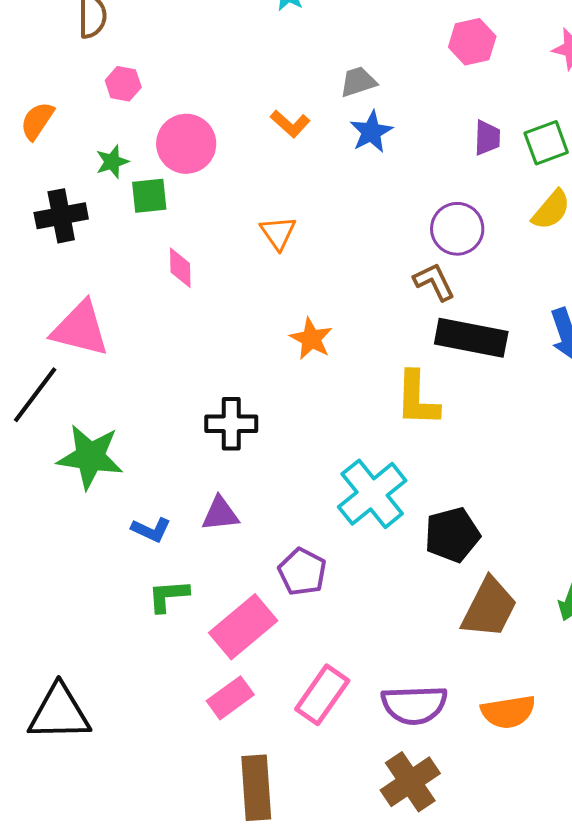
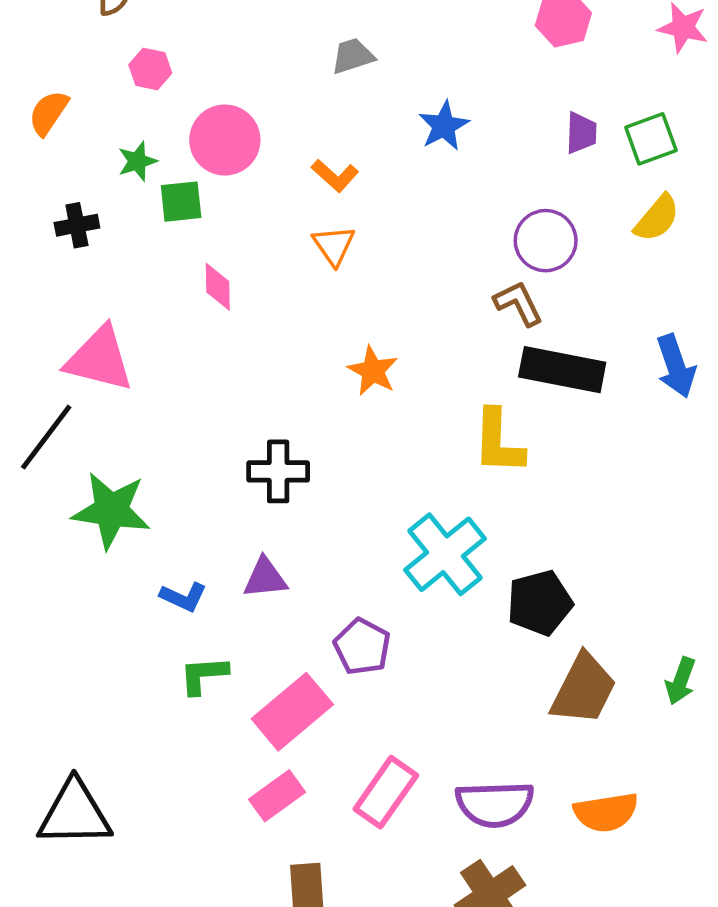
gray trapezoid: (358, 82) -> (353, 56), moved
orange L-shape: (290, 124) -> (335, 176), moved
black cross: (61, 216) -> (77, 225), size x0.7

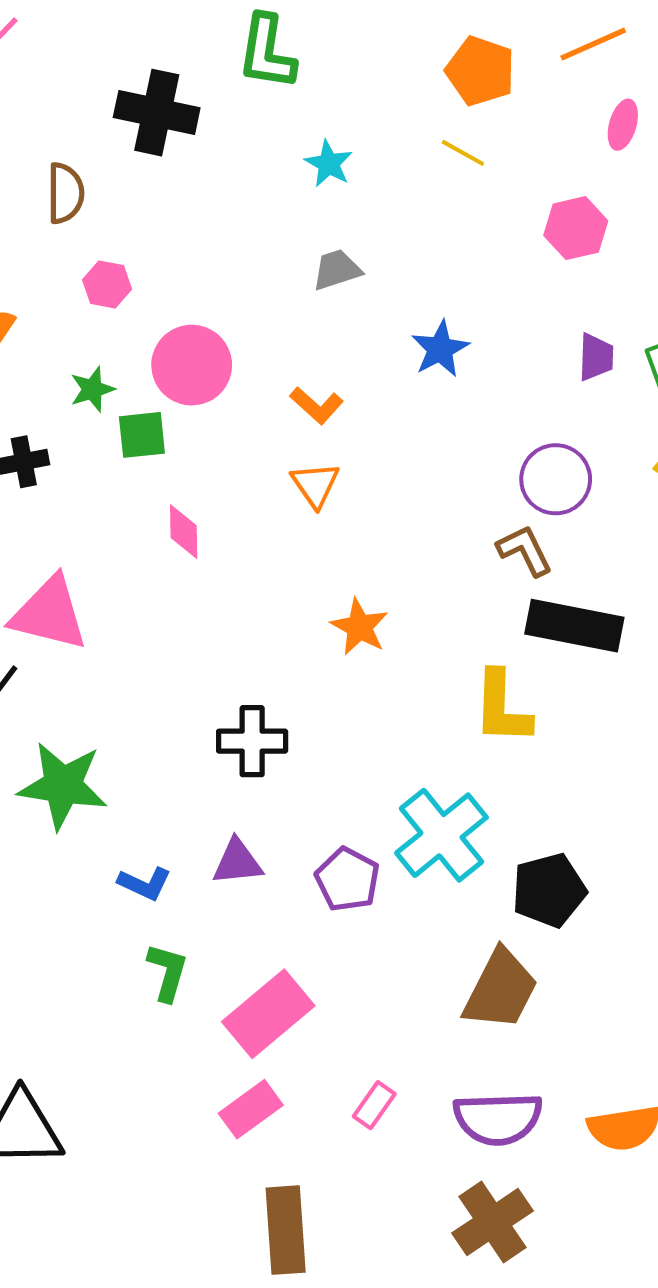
purple pentagon: (362, 647) -> (347, 879), moved
green L-shape: (204, 675) -> (167, 972), turned 110
brown trapezoid: (583, 689) -> (501, 990), moved
pink rectangle: (386, 792) -> (374, 1105), size x0.6

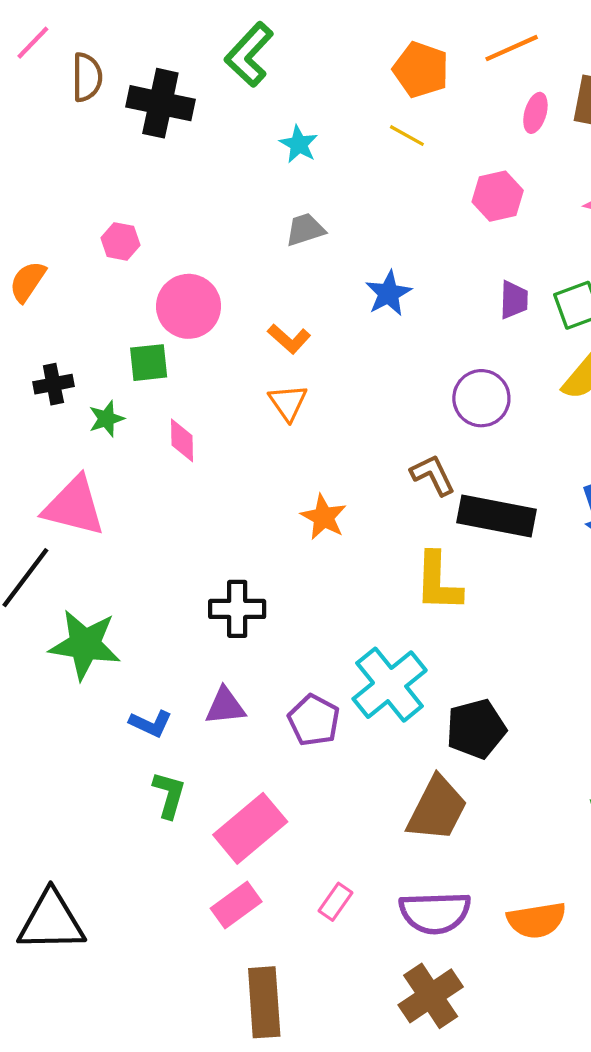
green L-shape: (267, 52) -> (249, 55), turned 34
brown semicircle: (65, 193) -> (87, 77), moved
green star: (92, 389) -> (106, 419), moved
brown L-shape: (525, 550) -> (433, 475), moved

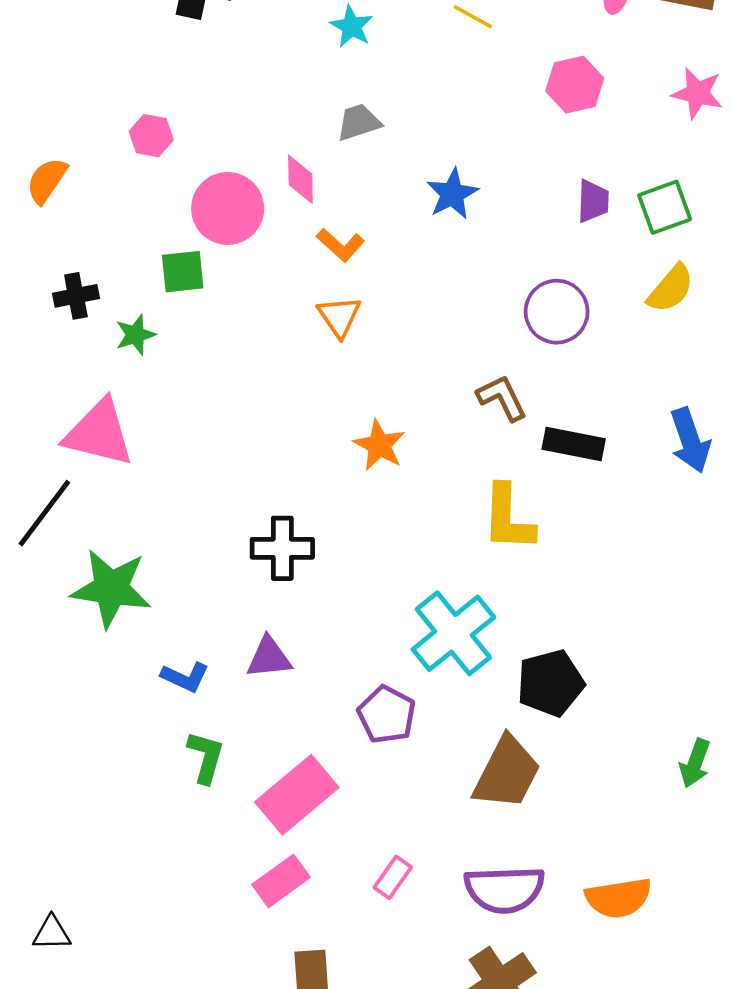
pink diamond: (182, 440) -> (300, 179), moved
black rectangle: (497, 516) -> (574, 444), size x0.7
purple pentagon: (314, 720) -> (387, 715), moved
black triangle: (51, 921) -> (52, 933), moved, size x0.5

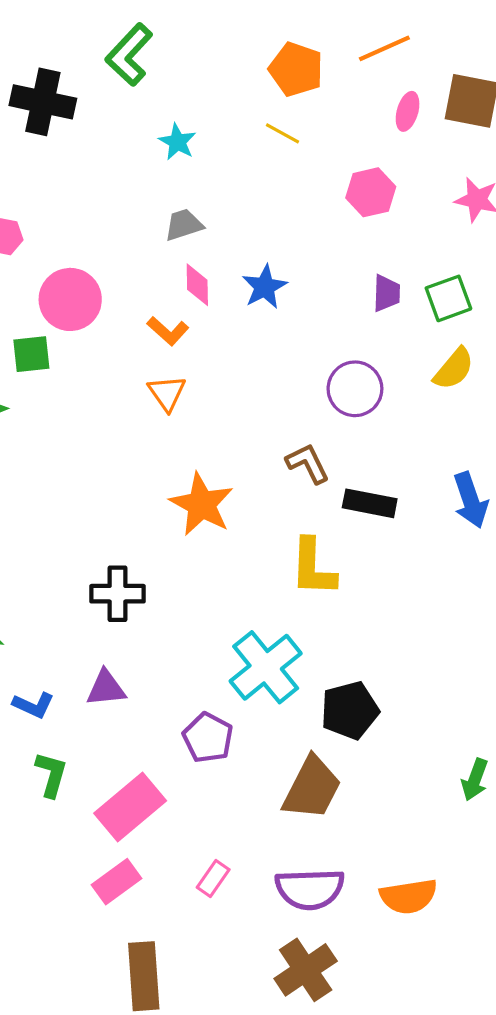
pink diamond: (300, 179) -> (197, 285), moved
orange star: (379, 445) -> (202, 504), size x1.4

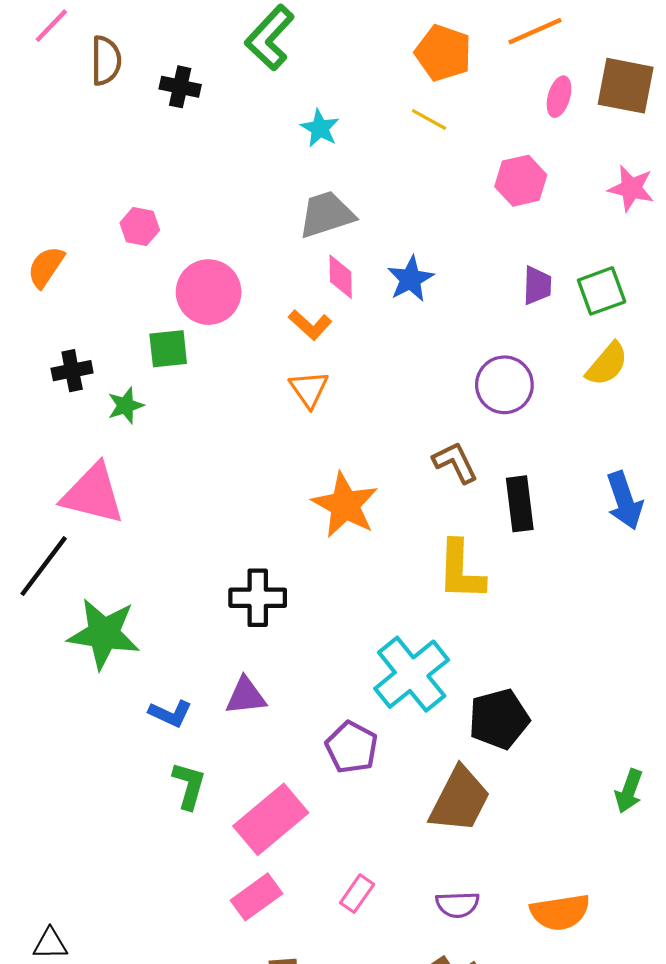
black cross: (43, 102) -> (180, 87), size x0.6
gray trapezoid: (184, 225) -> (326, 215), size x1.4
black rectangle: (370, 503) -> (520, 504), turned 72
purple semicircle: (310, 889) -> (457, 905), size x0.6

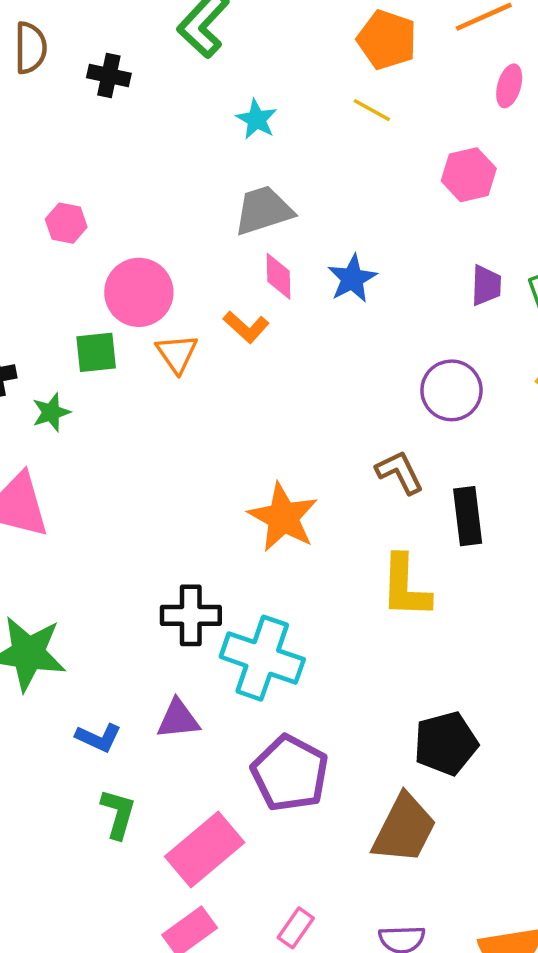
orange triangle: (309, 389) -> (177, 353), moved
cyan cross: (412, 674) -> (262, 658), moved, turned -32
purple pentagon: (352, 747) -> (290, 773), size x1.4

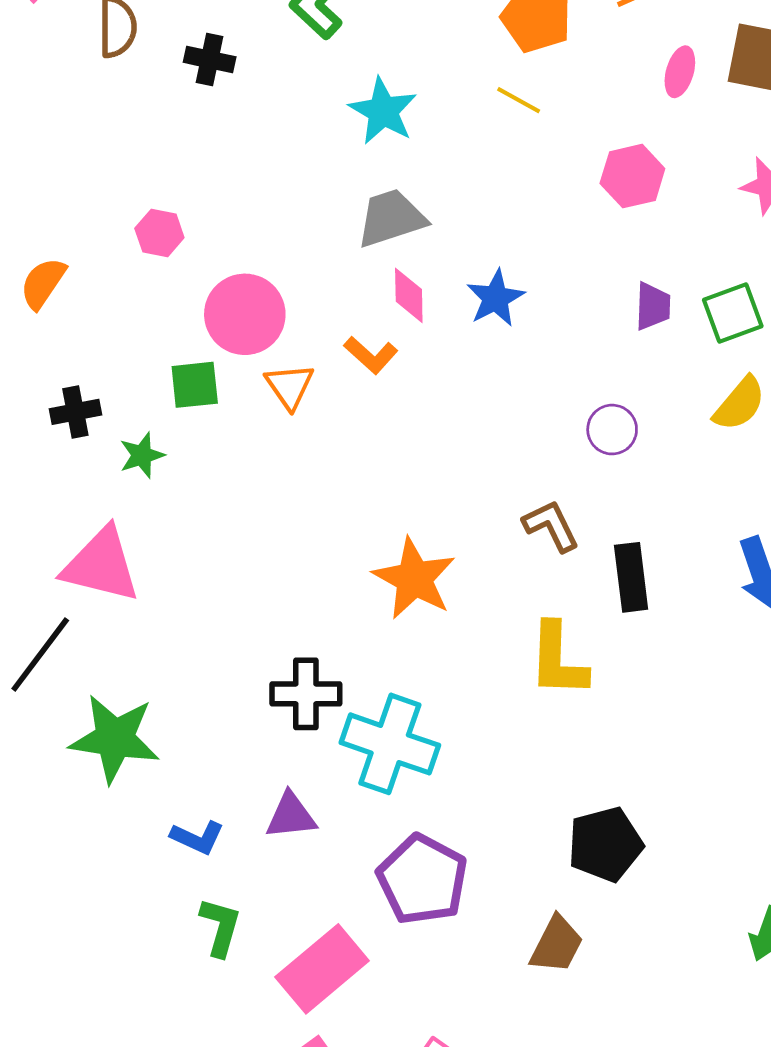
cyan star: (257, 119) -> (383, 111), size x1.4
purple circle: (451, 390) -> (612, 430), size x0.7
brown trapezoid: (404, 829) -> (557, 945), size x0.7

